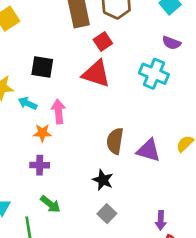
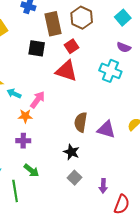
black square: (42, 67) -> (37, 48), moved
pink arrow: (58, 111) -> (38, 100), turned 42
purple arrow: (161, 220) -> (103, 186), moved

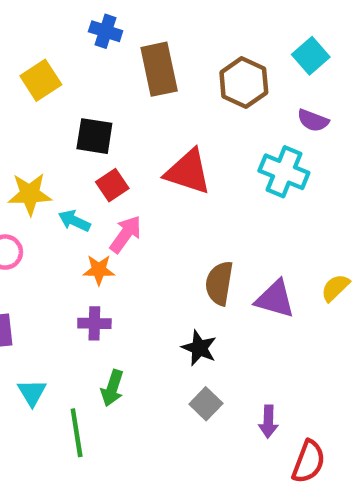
brown hexagon: (82, 18) -> (244, 83), moved
red square: (71, 46) -> (112, 185), moved
black square: (37, 48) -> (94, 136), moved
green arrow: (31, 170) -> (112, 388), turned 70

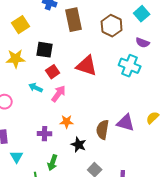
yellow star: (30, 194) -> (16, 59), moved
orange star: (99, 270) -> (67, 122), moved
brown semicircle: (219, 283) -> (103, 130), moved
black star: (199, 348) -> (79, 145), moved
cyan triangle: (32, 393) -> (17, 157), moved

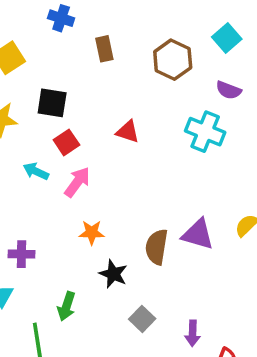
brown rectangle: (74, 20) -> (104, 49), size x0.6
red triangle: (87, 66) -> (128, 132), size x0.6
purple cross: (45, 134) -> (21, 254), moved

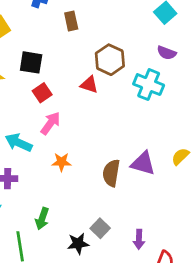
brown hexagon: (173, 60) -> (110, 60), moved
cyan arrow: (36, 171) -> (19, 143), moved, size x1.4
black star: (113, 274) -> (78, 244), moved, turned -30

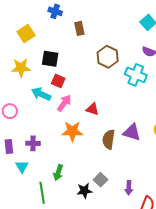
red triangle: (89, 85) -> (92, 109), moved
red square: (42, 93) -> (58, 81), turned -32
cyan arrow: (19, 143) -> (41, 94), moved
orange star: (61, 162) -> (72, 131), size x1.5

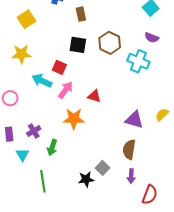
black square: (50, 59) -> (78, 45), moved
brown semicircle: (109, 139) -> (129, 149), moved
purple cross: (33, 143) -> (34, 131), turned -32
green arrow: (58, 173) -> (52, 147), moved

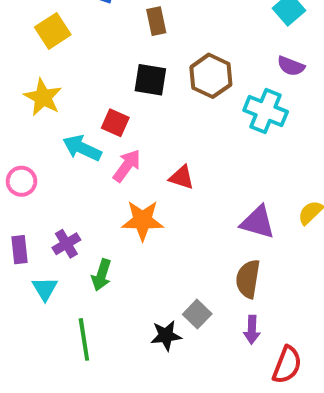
yellow star: (21, 54) -> (43, 97), turned 30

